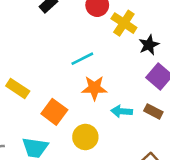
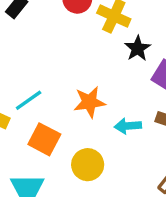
black star: (149, 45) -> (138, 48), moved
cyan line: (82, 59) -> (29, 100), moved

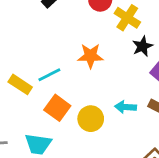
orange star: (89, 102) -> (91, 56), moved
yellow circle: (88, 165) -> (91, 119), moved

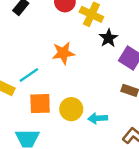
cyan arrow: (126, 107) -> (98, 118), moved
orange square: (57, 108) -> (40, 104), turned -30

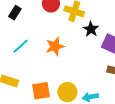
cyan line: (29, 75) -> (21, 46), moved

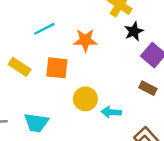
orange square: (41, 91) -> (57, 68), moved

